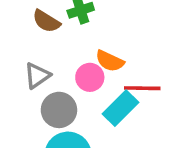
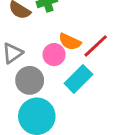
red line: (142, 88) -> (96, 46), moved, turned -44

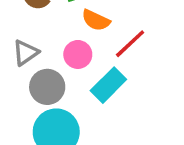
orange semicircle: (70, 42) -> (96, 20), moved

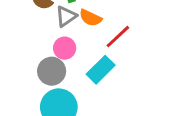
gray triangle: (26, 53) -> (66, 16), moved
pink circle: (78, 54) -> (65, 48), moved

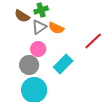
red line: (118, 37) -> (93, 41), moved

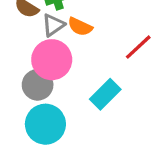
pink circle: (38, 49) -> (52, 60), size x1.6
cyan rectangle: (63, 64) -> (105, 94), moved

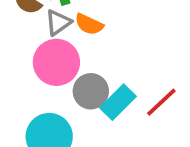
red line: (138, 47) -> (161, 102), moved
gray circle: (38, 85) -> (91, 91), moved

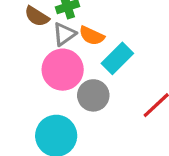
cyan rectangle: (118, 102) -> (117, 58), moved

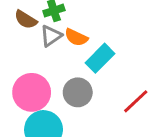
pink circle: (63, 70) -> (32, 92), moved

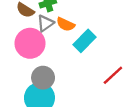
pink circle: (32, 92) -> (30, 43), moved
gray circle: (78, 92) -> (43, 78), moved

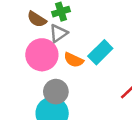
orange semicircle: (66, 24) -> (74, 60), moved

